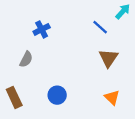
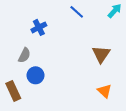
blue line: (100, 27) -> (77, 12), moved
blue circle: (57, 95) -> (36, 75), moved

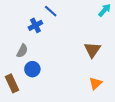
blue line: (77, 12) -> (51, 11), moved
orange triangle: (105, 91) -> (95, 83), turned 32

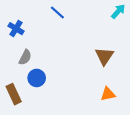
blue cross: (35, 25) -> (16, 29), moved, turned -32
orange triangle: (95, 83) -> (108, 94), turned 32

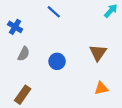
blue circle: (37, 78) -> (57, 61), moved
brown rectangle: (14, 94) -> (23, 95), moved, turned 60

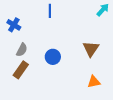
blue line: (54, 12) -> (50, 11), turned 48
brown rectangle: (23, 95) -> (21, 70), moved

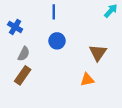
blue circle: (53, 57) -> (57, 41), moved
orange triangle: (94, 82) -> (87, 80), moved

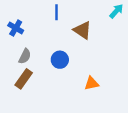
blue circle: (57, 41) -> (60, 60), moved
brown triangle: (98, 53) -> (82, 30), moved, turned -30

